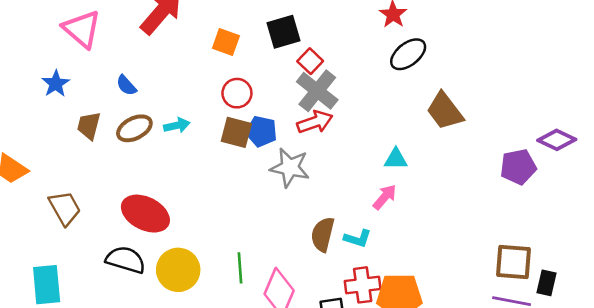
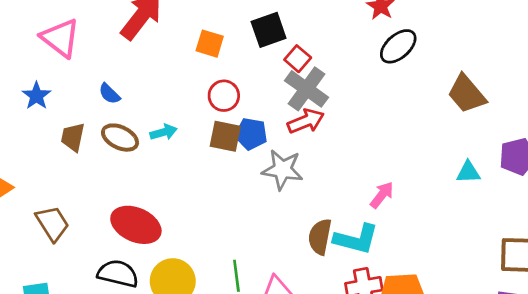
brown trapezoid: (445, 111) -> (467, 94), moved
brown ellipse: (134, 128) -> (120, 138), turned 56
cyan triangle: (396, 159) -> (468, 172), moved
cyan L-shape: (358, 238) -> (356, 239), size x1.6

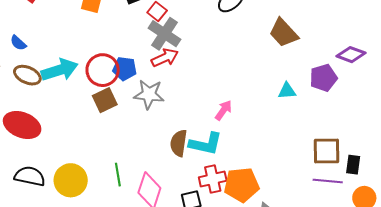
red circle: (224, 96) -> (103, 70), moved, size x1.4
cyan arrow: (164, 132) -> (60, 70), size x1.8
brown square: (225, 136) -> (105, 100), moved, turned -35
red ellipse: (136, 225) -> (22, 125), moved

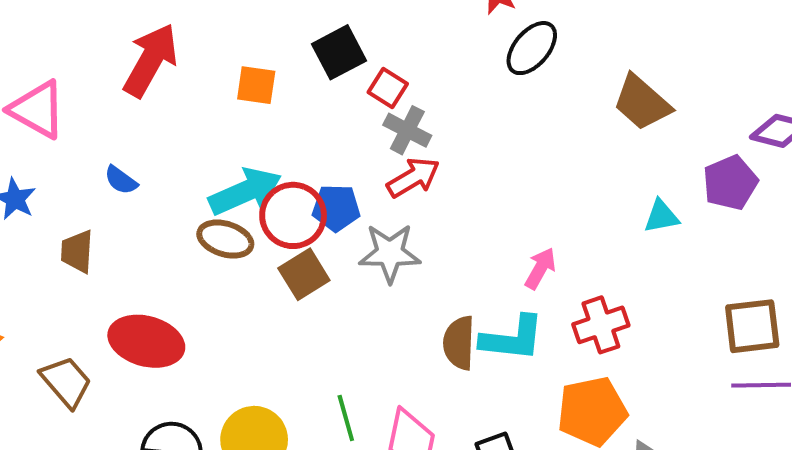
gray cross: (165, 34) -> (407, 130), size x0.7
cyan arrow: (60, 70) -> (245, 192), moved
brown ellipse: (27, 75) -> (225, 239), moved
red cross: (213, 179) -> (601, 325), moved

